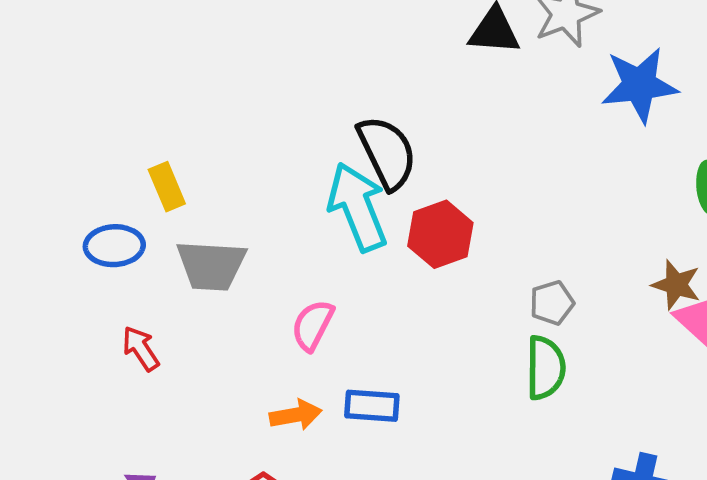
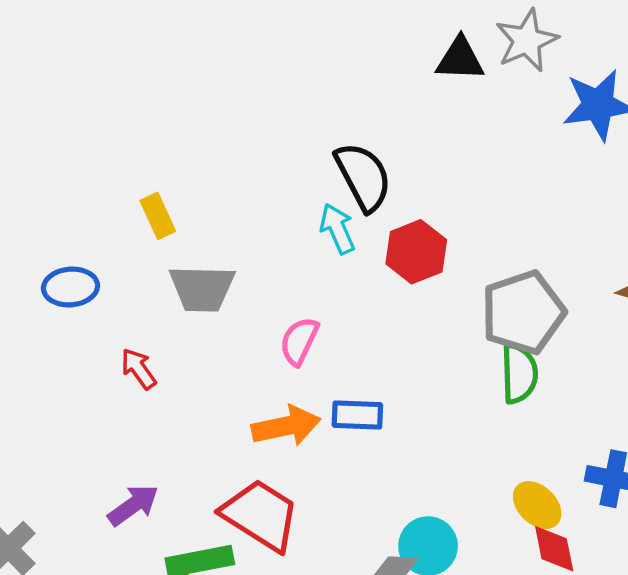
cyan arrow: (358, 207) -> (337, 229), size x0.6
blue ellipse: (114, 246) -> (71, 287), moved
gray pentagon: (552, 303) -> (523, 312), size x2.0
orange arrow: (296, 415) -> (286, 426), size x1.4

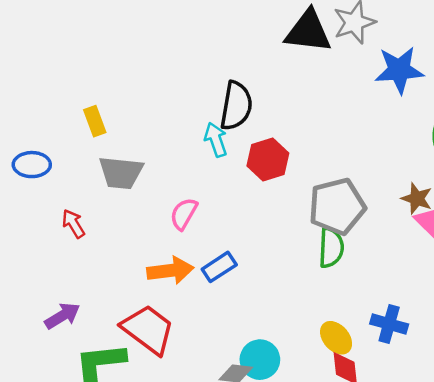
black triangle: (460, 59) -> (308, 31), size x1.4
black semicircle: (363, 177) -> (236, 106), turned 33
blue rectangle: (357, 415) -> (219, 267), turned -40

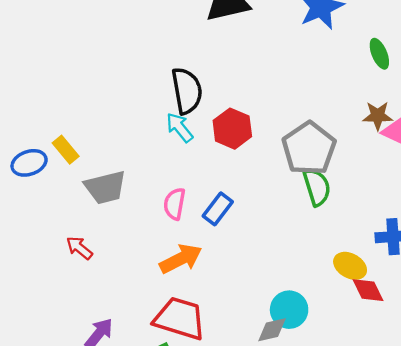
blue ellipse: (32, 165) -> (29, 163), moved
blue rectangle: (219, 267) -> (218, 209), moved

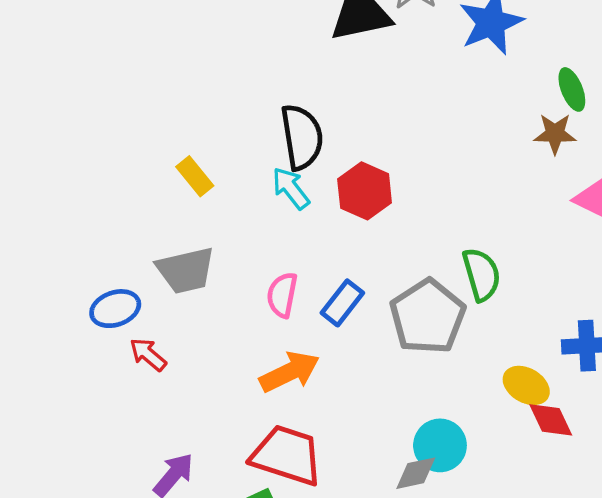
brown star: (378, 116) -> (555, 134), moved
gray pentagon: (309, 148) -> (428, 317), moved
yellow rectangle: (66, 150) -> (195, 176), moved
blue ellipse: (29, 163) -> (115, 309), moved

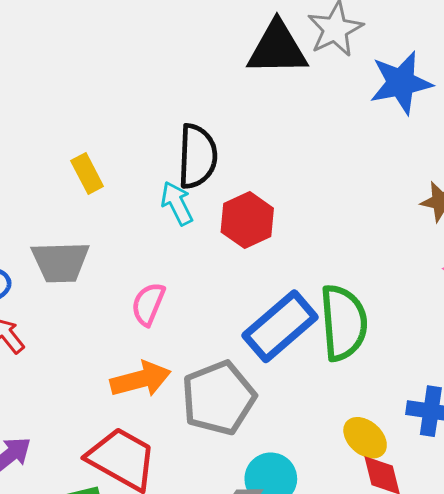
green semicircle: (482, 274) -> (343, 323), size x1.4
blue rectangle: (342, 303) -> (280, 326), moved, size x1.6
gray pentagon: (428, 317) -> (219, 398), moved

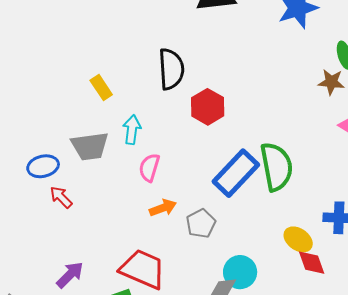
cyan arrow: (177, 203) -> (132, 130), moved, turned 40
orange arrow: (141, 379) -> (163, 208), moved, size x0.7
gray pentagon: (219, 398) -> (201, 223), size x0.6

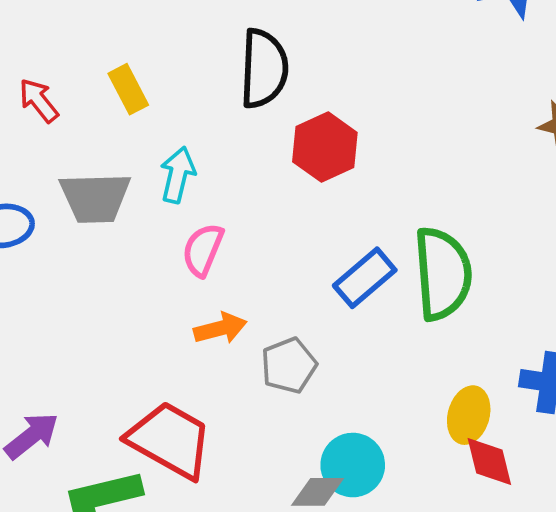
blue rectangle: (236, 173) -> (365, 278), size x0.7
red arrow: (61, 197) -> (39, 100), moved
yellow ellipse: (298, 239) -> (469, 415), turned 64

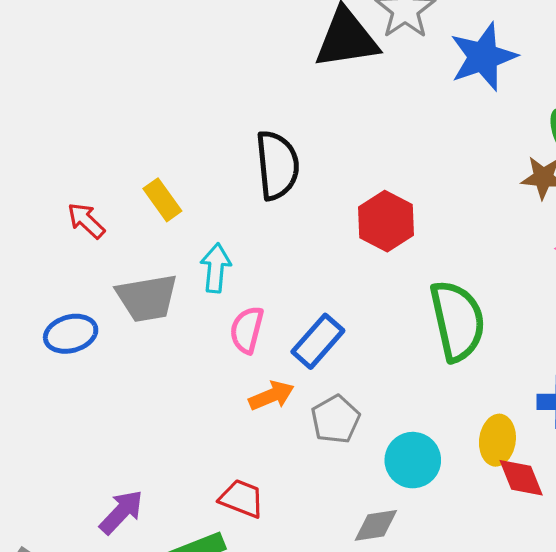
red hexagon: (325, 147) -> (386, 221), moved
blue rectangle: (365, 278) -> (318, 341), moved
red trapezoid: (170, 440) -> (242, 499), size x0.6
cyan circle: (353, 465) -> (413, 460), moved

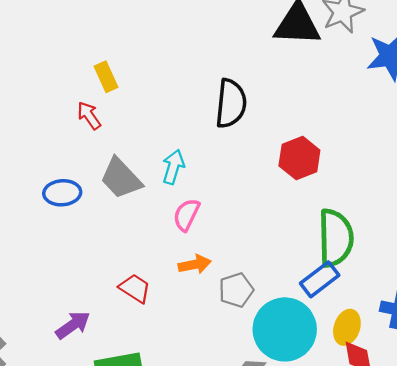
yellow rectangle: (162, 200) -> (106, 77), moved
gray trapezoid: (147, 298) -> (121, 178), turned 45
blue rectangle: (318, 341) -> (320, 279), moved
cyan circle: (413, 460) -> (285, 329), size x1.6
red trapezoid: (242, 499) -> (135, 288), moved

